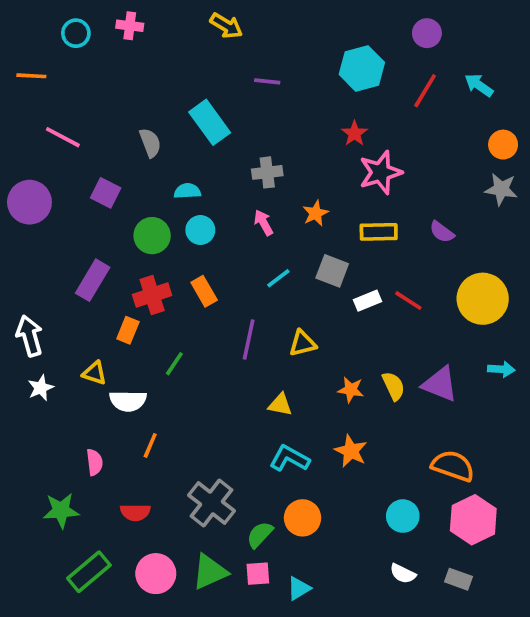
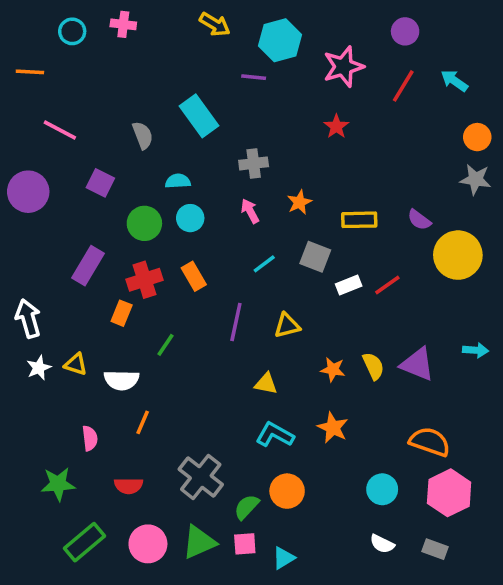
cyan hexagon: (362, 68) -> (280, 40), moved
pink star: (380, 172) -> (343, 67), moved
yellow circle: (483, 299) -> (458, 255), moved
red line: (408, 301) -> (387, 285), turned -68
yellow triangle: (94, 373) -> (76, 364), moved

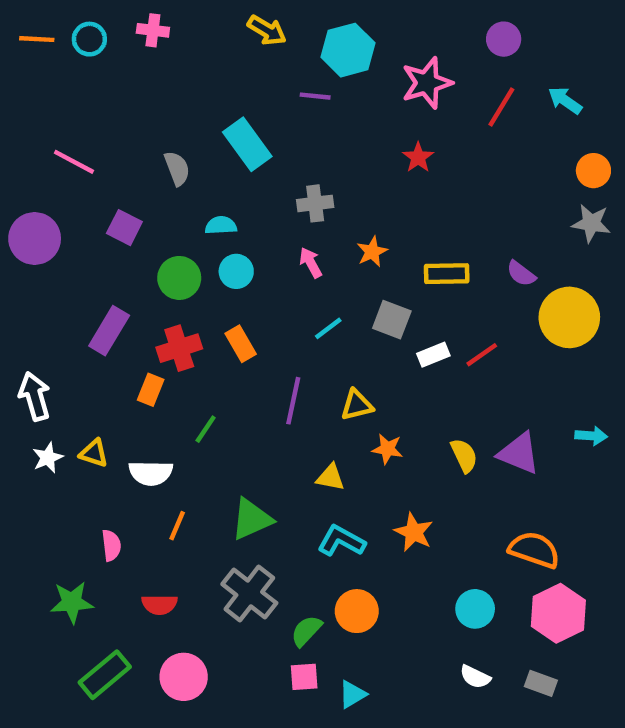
orange line: (30, 72) -> (37, 39), moved
orange star: (333, 370) -> (387, 449), moved
green triangle: (199, 542) -> (252, 519), moved

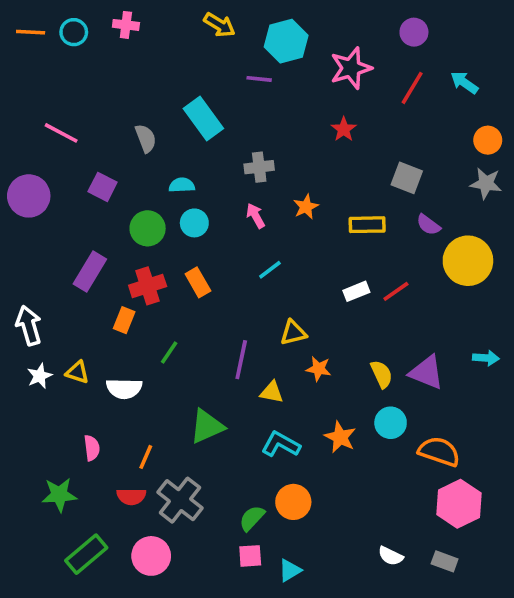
gray square: (392, 320) -> (407, 178), moved
purple line: (293, 401) -> (241, 360), moved
orange line: (177, 526) -> (146, 457), moved
gray cross: (249, 594) -> (180, 500), moved
cyan circle: (475, 609) -> (391, 423), moved

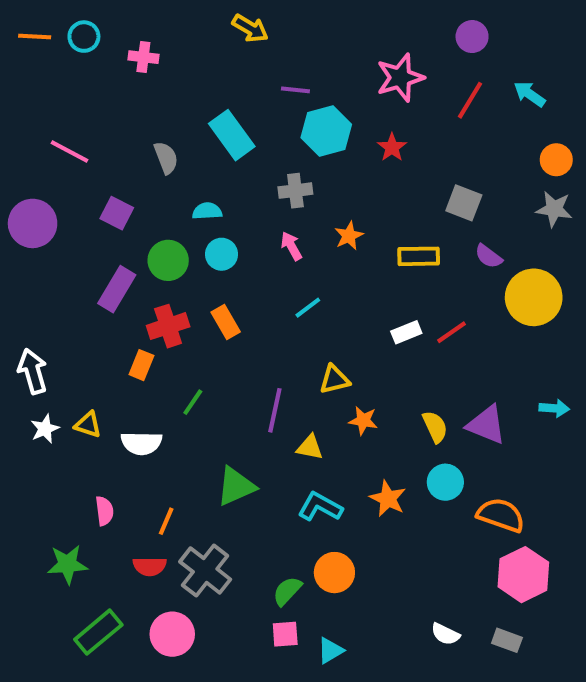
pink cross: (126, 25) -> (143, 57), moved
cyan hexagon: (286, 41) -> (326, 131), moved
purple rectangle: (90, 272) -> (117, 289), moved

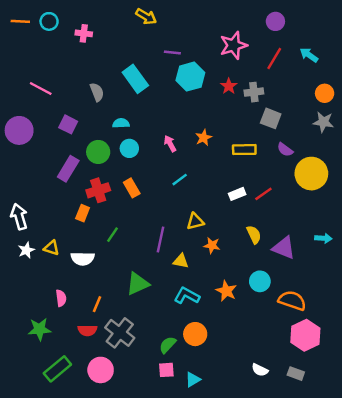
gray cross: (295, 191) -> (254, 92), moved
yellow semicircle: (435, 427) -> (254, 235), moved

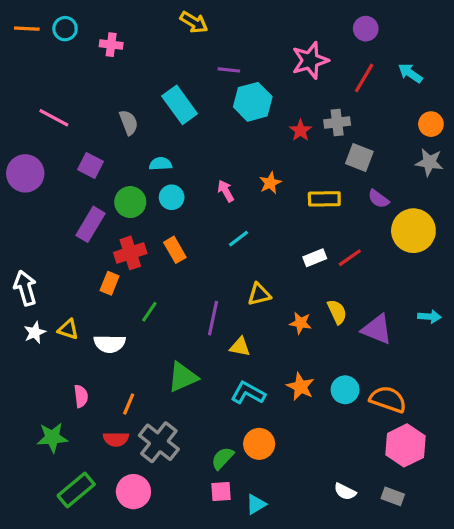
red star: (229, 86) -> (300, 130), moved
orange star: (212, 245) -> (300, 323), moved
cyan circle: (260, 281) -> (345, 390), moved

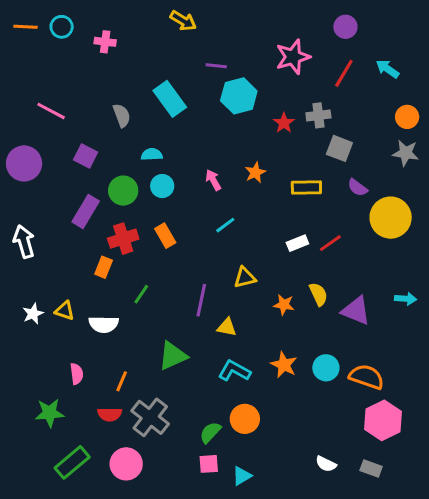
white arrow: (25, 288) -> (24, 242), moved

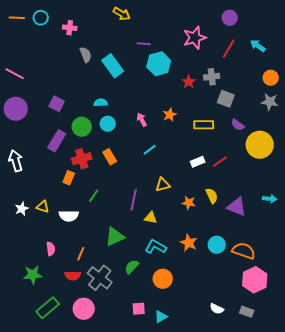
pink line: (51, 111) -> (15, 74), moved
gray semicircle: (122, 115) -> (86, 55), moved
green semicircle: (210, 432) -> (132, 267), moved

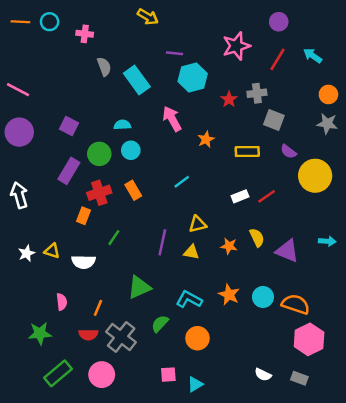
pink arrow: (142, 120) -> (172, 119), moved, size x1.5
yellow triangle: (151, 218) -> (191, 252), moved

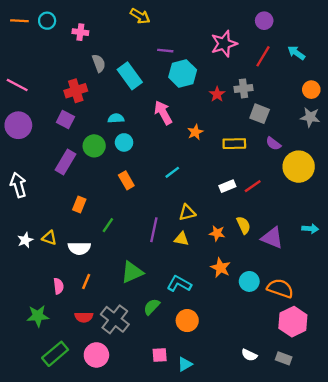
red cross: (99, 193) -> (76, 91), moved
orange star: (229, 295) -> (221, 268), moved
orange line: (98, 308) -> (86, 281), moved

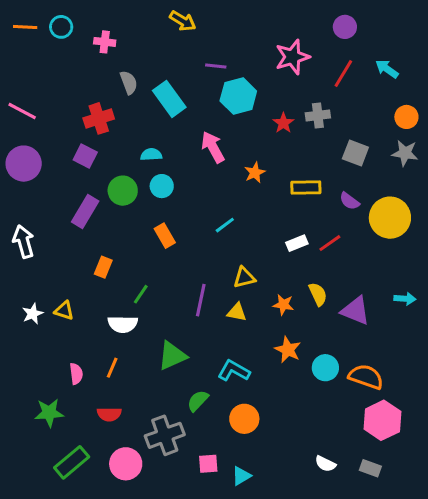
gray square: (260, 114) -> (355, 153), moved
purple semicircle: (273, 144) -> (349, 201), moved
white semicircle: (79, 248) -> (123, 324), moved
gray cross: (115, 319) -> (165, 435), moved, turned 32

